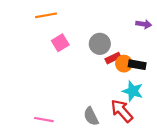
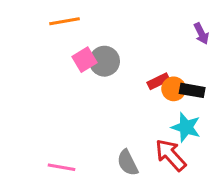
purple arrow: (144, 24) -> (201, 33), turned 56
gray circle: (100, 44) -> (104, 61), moved

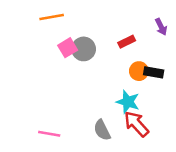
red rectangle: (158, 81) -> (127, 42), moved
cyan star: (186, 127) -> (128, 102), moved

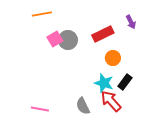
red rectangle: (127, 42) -> (103, 34), size x1.5
black rectangle: (154, 72) -> (125, 82), moved, turned -63

